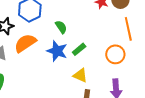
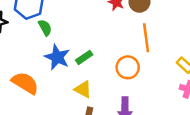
green semicircle: (61, 27) -> (45, 28), moved
orange semicircle: (25, 43) -> (25, 83), moved, turned 60

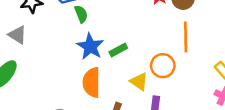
orange semicircle: (25, 83) -> (92, 82), moved, turned -128
yellow triangle: (83, 89) -> (139, 82), moved

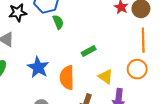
blue star: (90, 46) -> (38, 67), moved
orange circle: (163, 66) -> (137, 69), moved

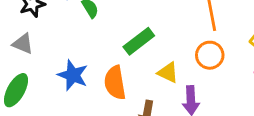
green rectangle: (89, 51) -> (139, 41), size x1.5

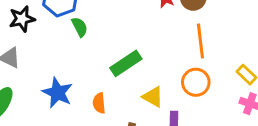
orange semicircle: (115, 83) -> (99, 103), size x0.6

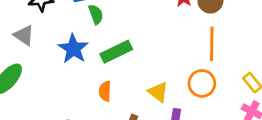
green rectangle: (126, 63) -> (116, 52), moved
blue star: (57, 93) -> (73, 49), moved

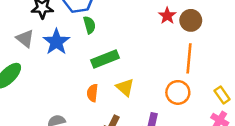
blue star: (73, 49) -> (56, 42), moved
yellow triangle: (158, 92) -> (125, 87), moved

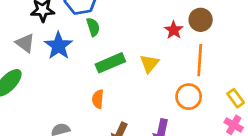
red star: (167, 16) -> (174, 30), moved
yellow triangle: (125, 87) -> (149, 64), moved, turned 30

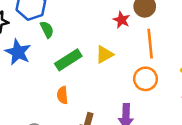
yellow triangle: (149, 64) -> (104, 54), turned 30

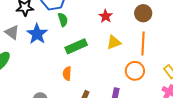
red star: (122, 20) -> (106, 16), moved
yellow triangle: (104, 54) -> (114, 42), moved

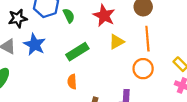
red star: (106, 16) -> (104, 16), size x1.5
green semicircle: (63, 20) -> (69, 16), moved

